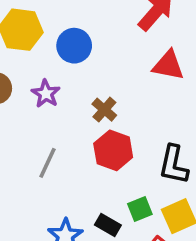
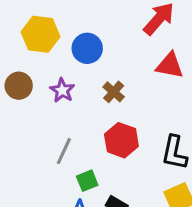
brown cross: (104, 110) -> (114, 92), moved
green square: (140, 209) -> (87, 181), moved

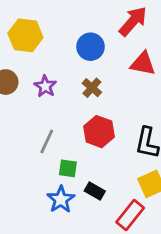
blue circle: (87, 48) -> (91, 47), moved
green square: (87, 181) -> (68, 168), turned 30

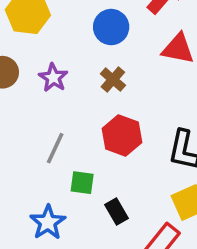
black rectangle: (95, 191) -> (117, 211), turned 30
blue star: (61, 199) -> (48, 222), moved

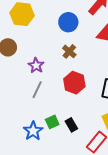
purple star: (53, 78) -> (36, 66), moved
green square: (82, 183) -> (52, 122), moved, turned -32

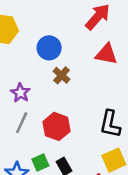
blue circle: (68, 22) -> (49, 48), moved
red hexagon: (74, 83) -> (57, 126), moved

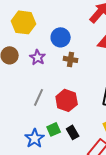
brown cross: (62, 75) -> (71, 59), turned -32
purple star: (20, 93) -> (38, 57), moved

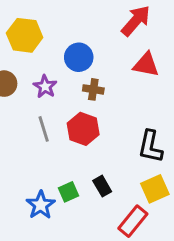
gray line: (39, 97) -> (44, 129), moved, turned -42
red hexagon: (67, 100) -> (83, 129), moved
black rectangle: (73, 132) -> (102, 186), moved

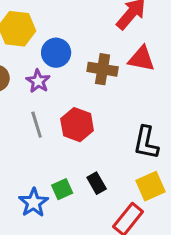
blue circle: (79, 57) -> (56, 53), moved
brown cross: (93, 89) -> (103, 69), moved, size x1.4

